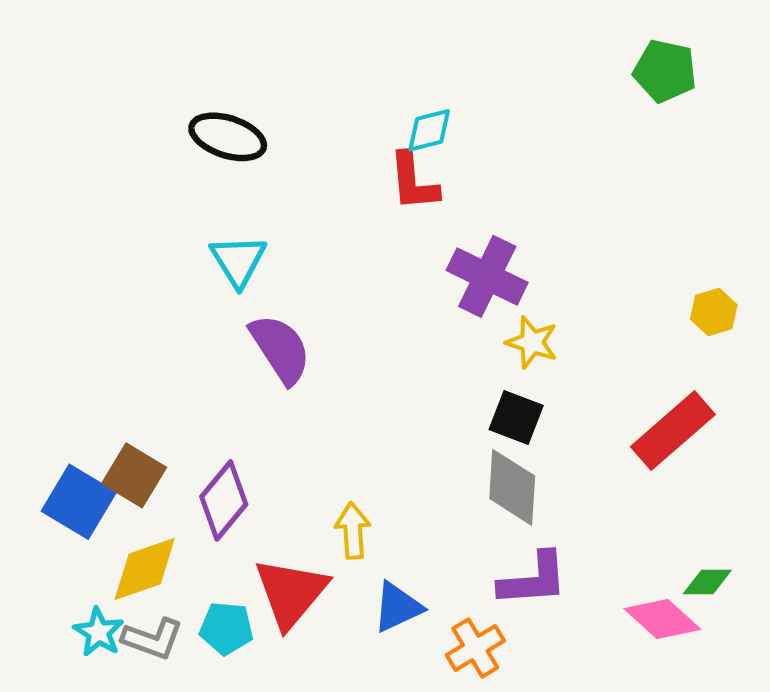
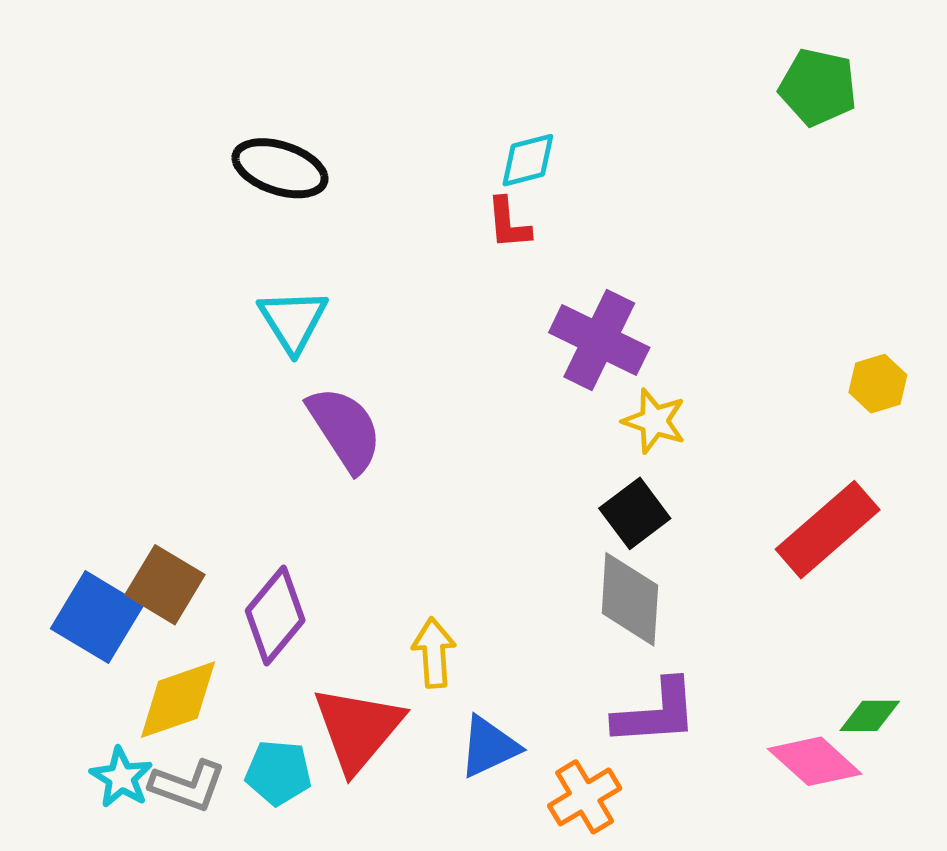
red L-shape: (413, 182) -> (508, 223), size x0.7
black square: (516, 417) -> (635, 513), turned 32

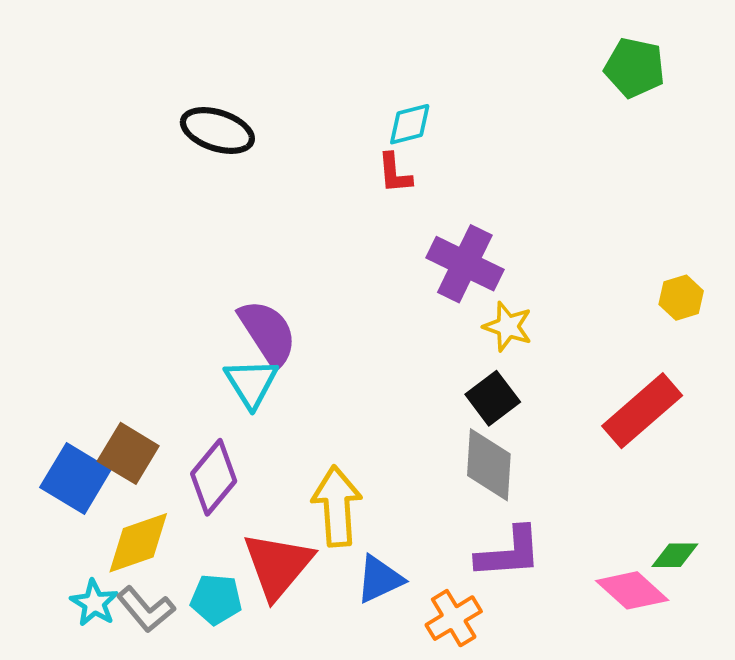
cyan triangle: (293, 321) -> (251, 383), moved
yellow arrow: (434, 653) -> (337, 506), size x1.5
gray L-shape: (188, 786) -> (146, 609), turned 30

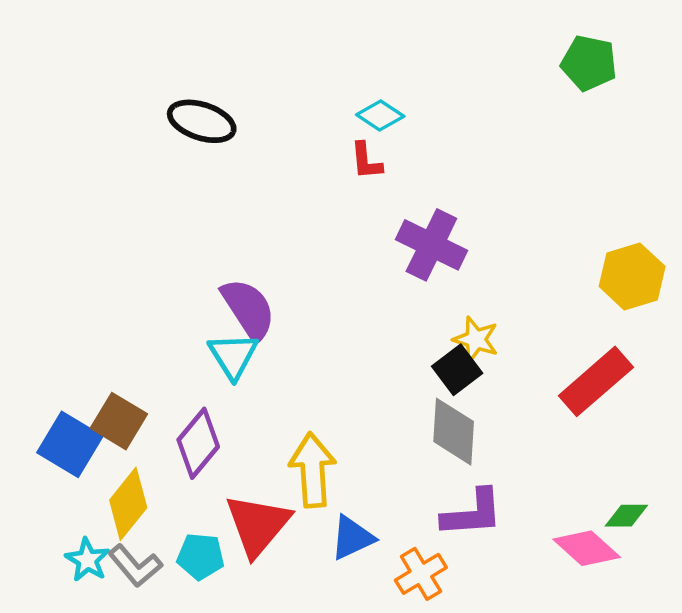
cyan diamond: (410, 124) -> (380, 115), turned 48
yellow hexagon: (681, 298) -> (632, 276), size x1.6
yellow star: (508, 327) -> (476, 339), moved
yellow diamond: (138, 543) -> (128, 504), turned -32

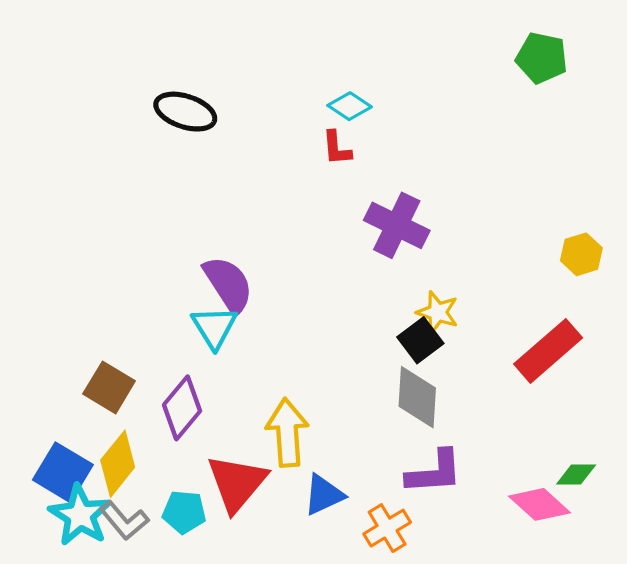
yellow hexagon: (632, 276) -> (581, 254), size x0.7
blue square: (70, 444) -> (63, 472), moved
cyan star: (87, 560) -> (80, 515), size x1.5

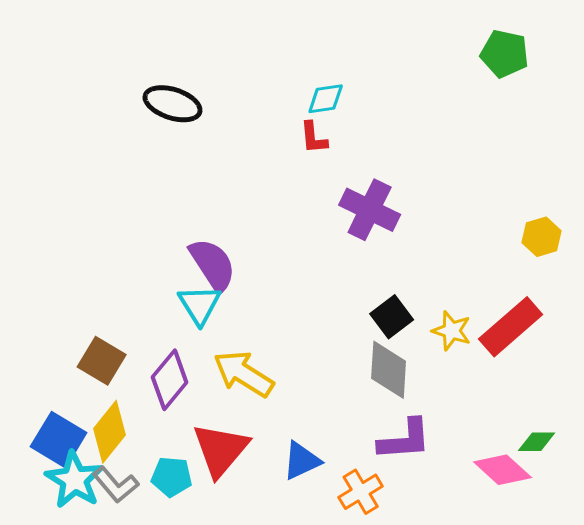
cyan diamond: (350, 106) -> (326, 99), turned -42
yellow star: (438, 312) -> (452, 331), moved
yellow arrow: (287, 433) -> (244, 374), moved, turned -54

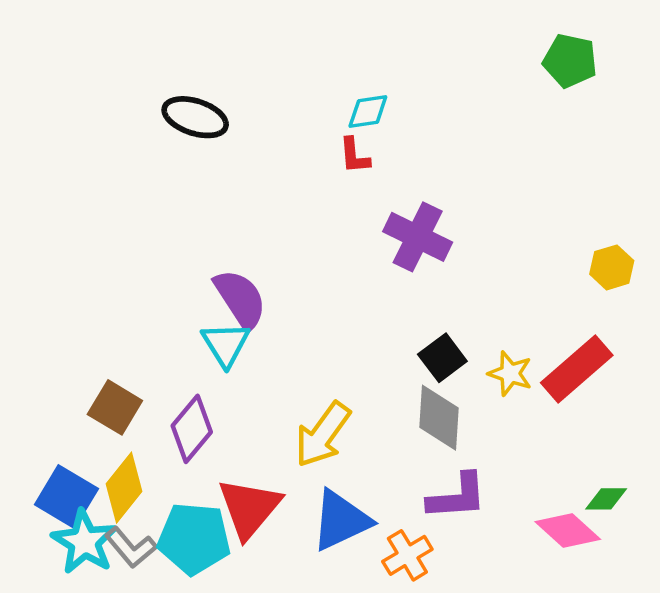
yellow arrow: (244, 374) -> (323, 435), moved, turned -86
blue triangle: (302, 461) -> (341, 520), size x1.4
cyan pentagon: (172, 477) -> (194, 538), size x1.6

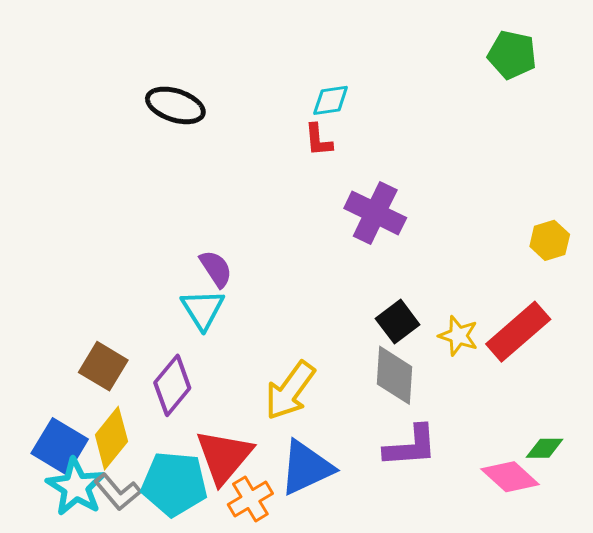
purple semicircle: (240, 299) -> (216, 269), size x0.7
orange cross: (407, 555) -> (250, 499), moved

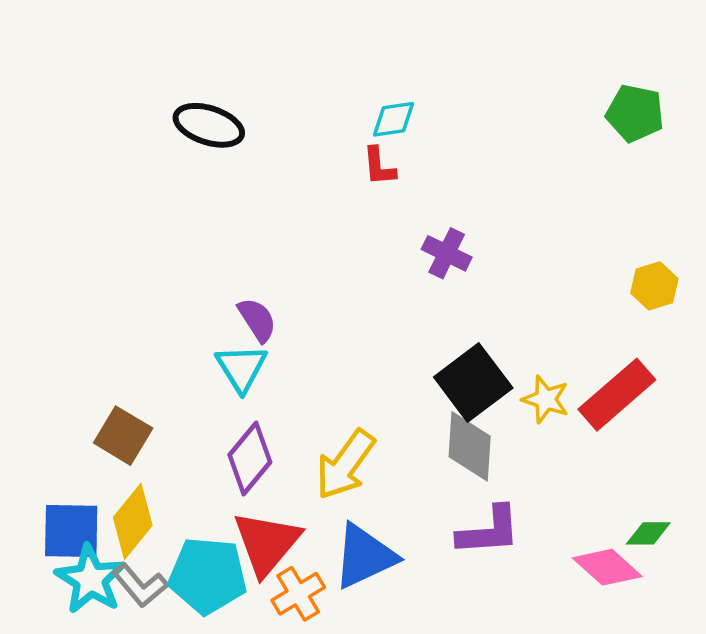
green pentagon: (512, 55) -> (635, 113), moved
purple cross: (375, 213) -> (447, 253), size x0.7
black square: (398, 322) -> (473, 382), size x1.5
purple diamond: (172, 385) -> (250, 459), moved
blue square: (60, 446) -> (71, 531), turned -30

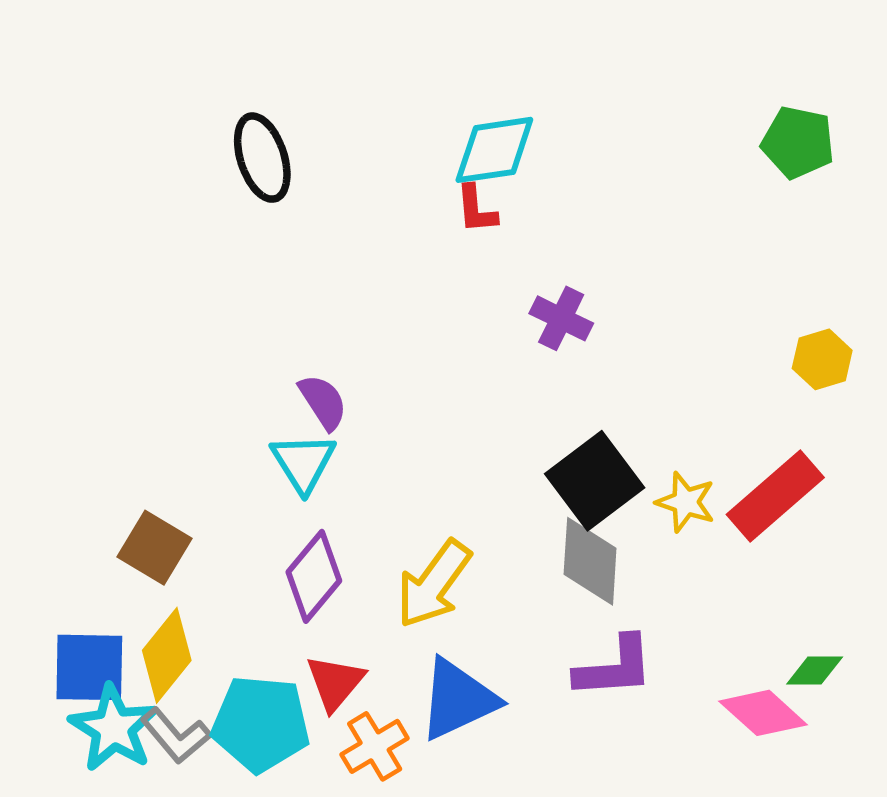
cyan diamond: (394, 119) -> (494, 150), size x1.5
black ellipse: (209, 125) -> (262, 158), turned 54
red triangle: (267, 543) -> (335, 683), size x0.7

